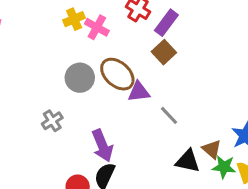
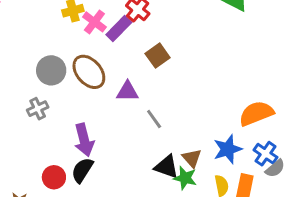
purple rectangle: (166, 23) -> (119, 28), moved
brown ellipse: (117, 74) -> (89, 72), moved
gray circle: (80, 78) -> (51, 70), moved
green star: (224, 167) -> (185, 178), moved

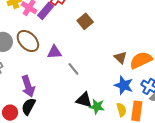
brown square: (158, 56) -> (85, 21), moved
blue star: (228, 149) -> (124, 85), turned -30
brown triangle: (192, 158) -> (120, 57), moved

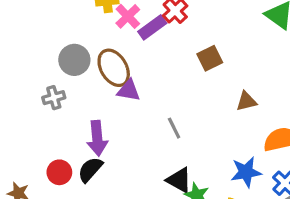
purple triangle: (54, 52) -> (129, 90), moved
brown triangle: (120, 57) -> (246, 101), moved, turned 48
blue star: (124, 85) -> (246, 172), turned 30

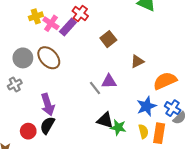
purple triangle: (129, 90) -> (109, 82), moved

